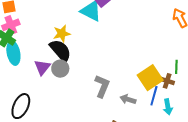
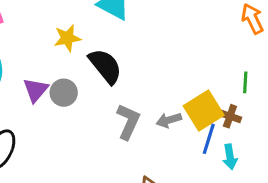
black semicircle: (60, 51) -> (105, 66), moved
green line: (176, 67) -> (245, 82), moved
gray arrow: (128, 99) -> (169, 120), moved, turned -35

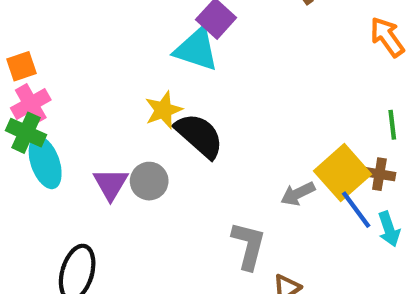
yellow star: (67, 38) -> (163, 110), moved
gray L-shape: (128, 122) -> (249, 246), moved
blue line: (209, 139) -> (356, 210), turned -44

